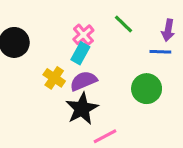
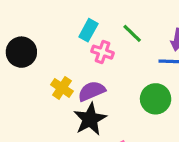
pink cross: (83, 35) -> (103, 52), moved, turned -30
cyan rectangle: (80, 53) -> (88, 30), moved

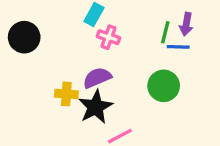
green line: (132, 33) -> (165, 32), moved, turned 60
yellow cross: (62, 88) -> (66, 94), moved, turned -30

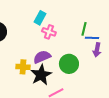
purple arrow: (186, 24) -> (97, 50), moved
green circle: (164, 86) -> (69, 64), moved

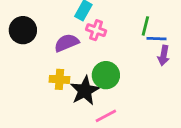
purple semicircle: (42, 57) -> (67, 43), moved
green circle: (69, 64) -> (106, 75), moved

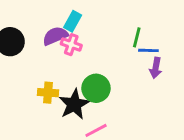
pink cross: (96, 30) -> (71, 45), moved
purple semicircle: (67, 43) -> (55, 36), moved

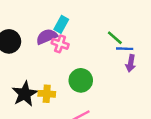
green line: (137, 37) -> (115, 38), turned -63
yellow cross: (48, 93) -> (47, 94), moved
black star: (74, 104) -> (25, 94), moved

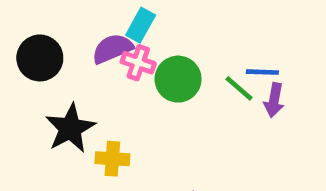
green line: (115, 38) -> (239, 88), moved
green circle: (81, 80) -> (178, 79), moved
black star: (25, 94) -> (70, 128), moved

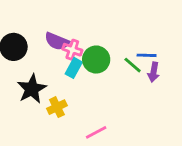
cyan rectangle: (141, 25) -> (74, 68), moved
purple semicircle: (112, 49) -> (57, 41), turned -135
yellow cross: (112, 159) -> (57, 107), turned -30

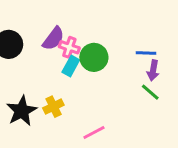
purple semicircle: (57, 41) -> (53, 39), turned -75
green line: (133, 65) -> (150, 92), moved
black star: (32, 89) -> (22, 111), moved

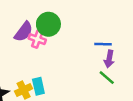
green circle: (94, 57) -> (48, 24), moved
cyan rectangle: (71, 66) -> (38, 86), moved, turned -42

